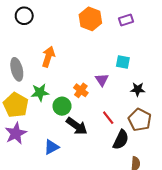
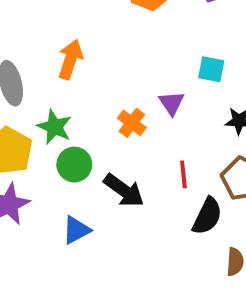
green star: (40, 92) -> (54, 127), turned 30
green circle: (62, 106) -> (74, 165), moved
red line: (108, 118) -> (183, 174), turned 32

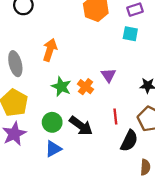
cyan square: (211, 69) -> (130, 34), moved
green star: (54, 127) -> (61, 87), moved
green circle: (74, 165) -> (52, 122), moved

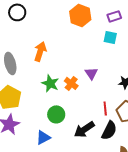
red line: (115, 117) -> (105, 108), moved
green circle: (52, 122) -> (56, 114), moved
black arrow: (81, 126) -> (84, 129), moved, turned 110

